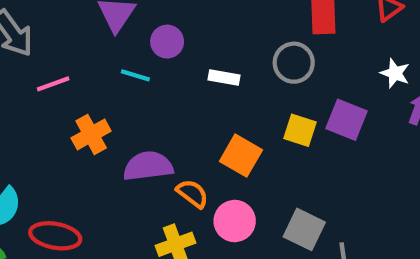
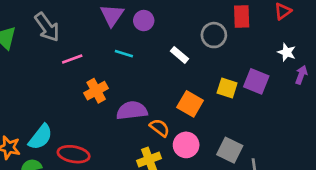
purple circle: (167, 42) -> (144, 21), moved
gray circle: (294, 63) -> (214, 35), moved
white rectangle: (224, 77) -> (179, 55), turned 30

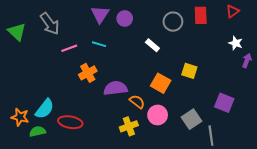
gray circle: (214, 35) -> (173, 22), moved
cyan line: (124, 54) -> (99, 44), moved
purple square: (256, 81) -> (224, 103), moved
gray square: (230, 150) -> (191, 119), turned 30

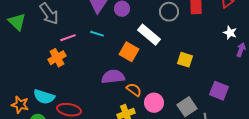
white rectangle: (152, 45) -> (149, 35), size x1.6
orange cross: (88, 73) -> (57, 58), moved
orange square: (161, 83) -> (129, 52), moved
cyan semicircle: (45, 109) -> (44, 97), turned 70

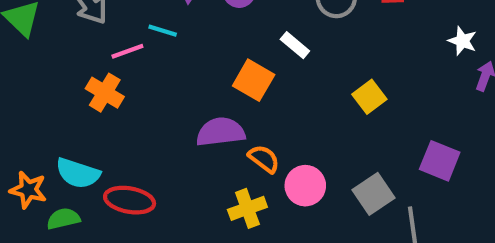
cyan line: (97, 34) -> (163, 31), moved
white rectangle: (149, 35) -> (295, 45), size x0.6
orange cross: (57, 58) -> (105, 93), turned -30
yellow square: (185, 60) -> (369, 97), turned 35

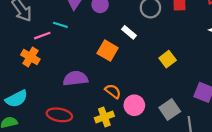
purple semicircle: (221, 132) -> (75, 78), moved
cyan semicircle: (78, 173) -> (16, 99), turned -45
red ellipse: (130, 200) -> (59, 115), moved

